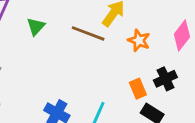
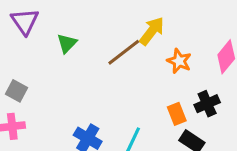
brown line: (88, 33) -> (124, 52), turned -60

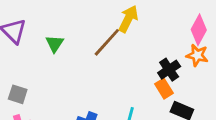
orange star: (179, 61) -> (197, 55), moved
black cross: (207, 104) -> (169, 70), moved

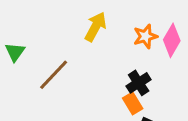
brown line: (107, 42) -> (54, 75), moved
orange star: (197, 55) -> (145, 36), moved, turned -30

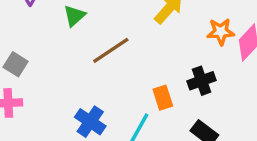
orange rectangle: (133, 103) -> (163, 98), moved

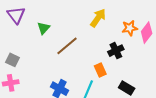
black cross: (202, 81) -> (116, 51), moved

